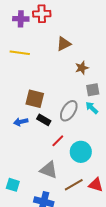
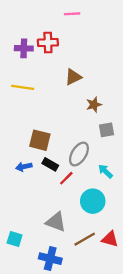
cyan arrow: (92, 108) -> (105, 171), moved
red line: (58, 141) -> (66, 178), moved

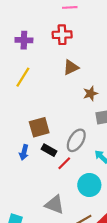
red cross: (48, 43) -> (62, 35), moved
yellow line: (23, 87) -> (23, 77), turned -66
brown square: (40, 140) -> (39, 127), turned -30
blue arrow: (24, 167) -> (24, 152), turned -64

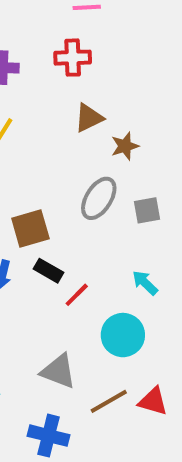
brown star: (90, 93) -> (125, 146), moved
gray ellipse: (76, 140) -> (99, 198), moved

